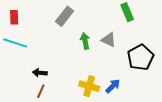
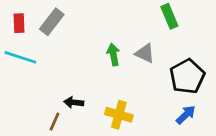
gray rectangle: (64, 16) -> (52, 22), moved
black arrow: (40, 73) -> (74, 102), moved
blue arrow: (113, 86) -> (186, 115), moved

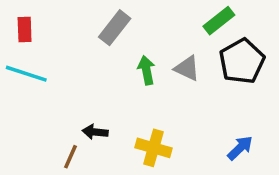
green rectangle: (169, 16) -> (219, 21), turned 75
gray rectangle: (52, 22) -> (115, 28), moved
black pentagon: (187, 76) -> (242, 61), moved

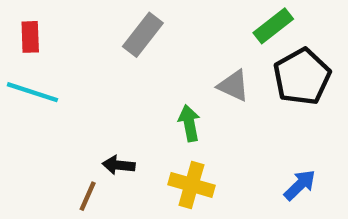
green arrow: (146, 70) -> (189, 123), moved

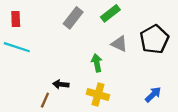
green rectangle: (273, 26) -> (110, 13), moved

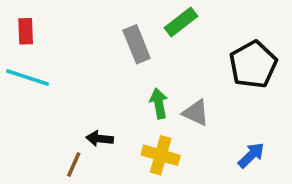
gray rectangle: (73, 18) -> (137, 44), moved, turned -60
gray triangle: (119, 44) -> (196, 113), moved

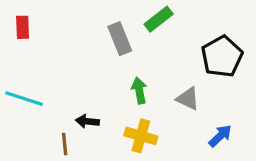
cyan line: (27, 78) -> (24, 99), moved
gray triangle: (196, 113) -> (188, 99), moved
brown line: (74, 164) -> (65, 144), turned -30

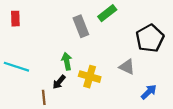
green arrow: (139, 91) -> (67, 61), moved
black arrow: (87, 121) -> (59, 82), turned -56
yellow cross: (141, 136) -> (90, 77), moved

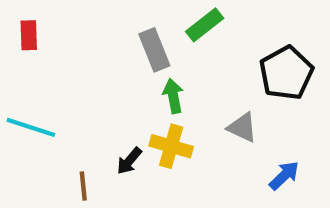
green arrow: (67, 61) -> (173, 96), moved
black arrow: (59, 82) -> (129, 161), moved

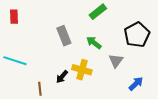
gray rectangle: (154, 50) -> (64, 36), moved
green arrow: (173, 96) -> (94, 43), moved, turned -42
gray triangle: (242, 127) -> (116, 61), turned 42

